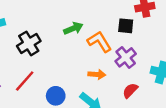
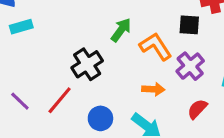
green arrow: (73, 28) -> (121, 30), turned -30
black cross: (29, 43) -> (87, 64), moved

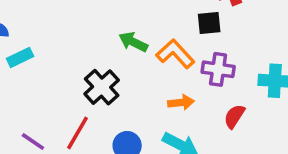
green arrow: (121, 30) -> (133, 42), turned -90
purple cross: (190, 66) -> (218, 69), turned -32

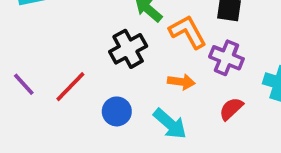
black cross: (102, 87) -> (128, 49), moved

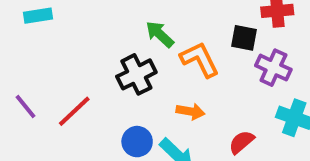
purple cross: (226, 58) -> (273, 68), moved
blue circle: (117, 111) -> (137, 142), moved

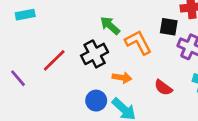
red line: (74, 111) -> (54, 60), moved
orange arrow: (191, 111) -> (122, 78), moved
red semicircle: (242, 142) -> (163, 88), moved, turned -102

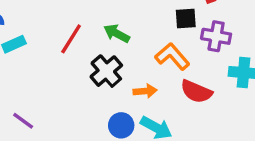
orange L-shape: (138, 42) -> (172, 56), moved
red line: (54, 60) -> (71, 39), moved
red semicircle: (163, 88) -> (196, 91), size x1.4

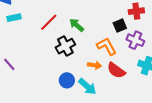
black square: (186, 18) -> (120, 26), turned -32
orange arrow: (145, 91) -> (95, 65), moved

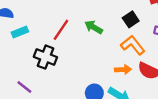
black square: (120, 26) -> (131, 19), moved
black cross: (65, 46) -> (45, 57), moved, turned -30

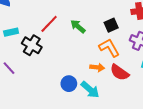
cyan rectangle: (20, 32) -> (11, 32), moved

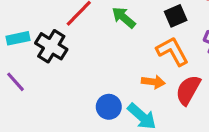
cyan rectangle: (11, 32) -> (18, 38), moved
red semicircle: (120, 72) -> (188, 90), turned 84

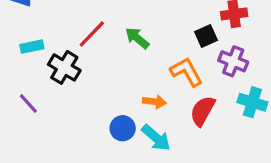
black square: (176, 16) -> (206, 36), moved
cyan rectangle: (18, 38) -> (32, 47), moved
orange arrow: (153, 82) -> (154, 102), moved

